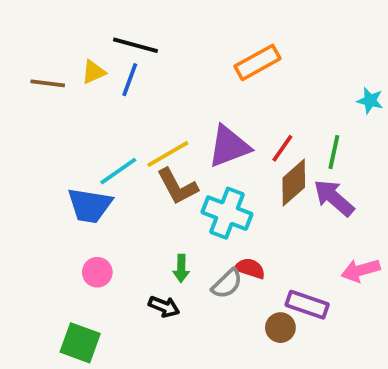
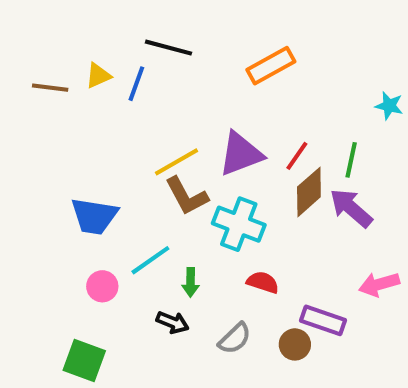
black line: (135, 45) -> (168, 48), moved
cyan line: (118, 171) -> (150, 260), moved
gray semicircle: (227, 284) -> (235, 338), moved

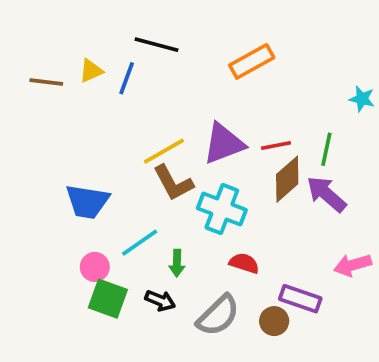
red line: (297, 156) -> (276, 146), turned 44
gray semicircle: (235, 338) -> (218, 315), size x1.4
green square: (84, 361) -> (108, 299), moved

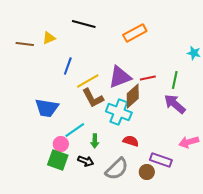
blue line: (127, 78) -> (68, 66), moved
brown diamond: (287, 179) -> (133, 96), moved
pink circle: (95, 267) -> (61, 144), moved

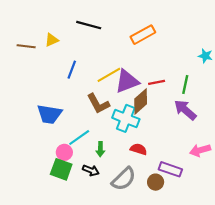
yellow line: (88, 81) -> (109, 75), moved

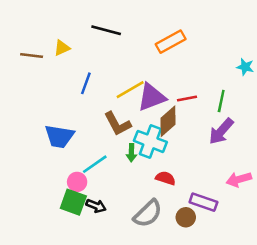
purple arrow: (185, 110) -> (221, 131), turned -90
green arrow: (100, 149) -> (131, 153), moved
black arrow: (91, 170) -> (96, 206), moved

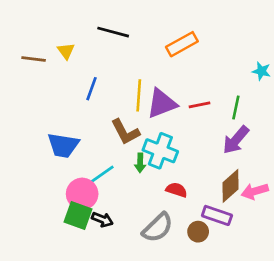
yellow triangle: (62, 48) -> (66, 51), turned -42
yellow line: (130, 90) -> (139, 95), turned -56
brown diamond: (168, 121) -> (230, 186), moved
pink circle: (77, 182) -> (82, 194), size x1.5

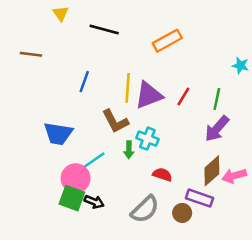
yellow triangle: (66, 51) -> (61, 13), moved
red line: (199, 105) -> (183, 96), turned -48
cyan cross: (160, 151) -> (147, 139), size x0.7

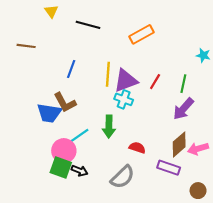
brown L-shape: (115, 121) -> (65, 103), moved
cyan cross: (147, 139) -> (124, 99), moved
green arrow: (129, 150) -> (109, 127), size x1.5
brown circle: (182, 213) -> (198, 191), moved

